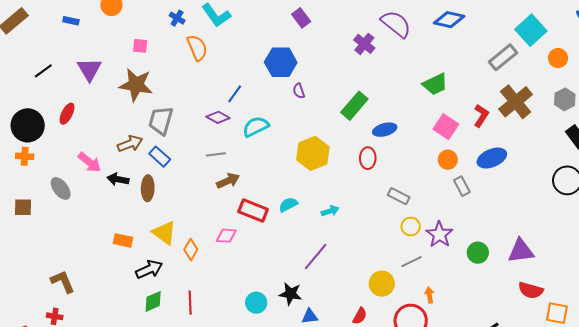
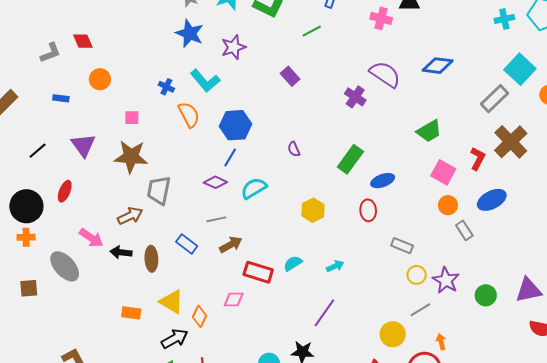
blue hexagon: (281, 62) -> (236, 125), moved
yellow hexagon: (313, 153) -> (313, 210), size x0.7
blue rectangle: (160, 157) -> (187, 244), moved
gray ellipse: (61, 188) -> (65, 266), size x1.4
black arrow: (149, 269) -> (175, 339), moved

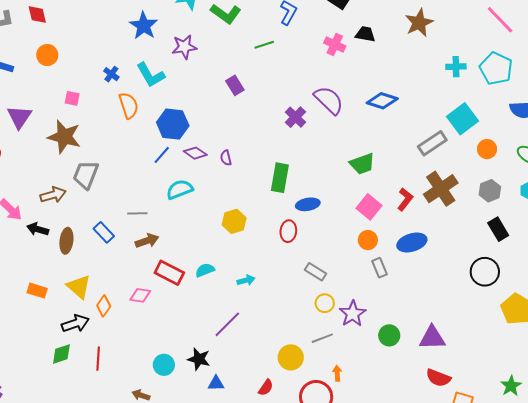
green rectangle: (350, 159) -> (280, 178), turned -36
purple diamond: (215, 182) -> (195, 153), moved

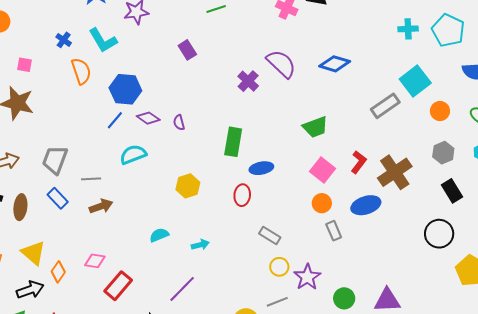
gray trapezoid: (86, 175) -> (55, 160), moved
brown cross: (441, 189) -> (395, 172), moved
red rectangle: (169, 273) -> (118, 286), moved, turned -76

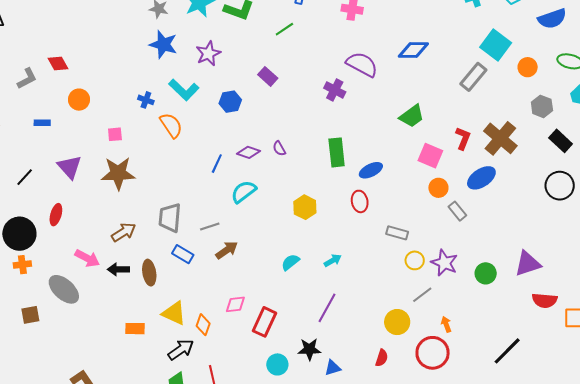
blue hexagon: (125, 89) -> (230, 102), moved, size x0.7

